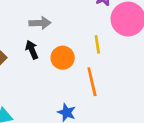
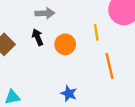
orange line: (92, 82) -> (110, 66), moved

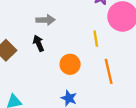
orange circle: (65, 44) -> (70, 64), moved

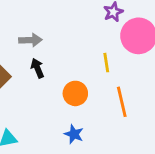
gray arrow: (46, 20) -> (30, 40), moved

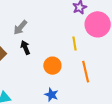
gray arrow: (30, 40) -> (20, 27), turned 133

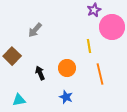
black arrow: (25, 48) -> (40, 73), moved

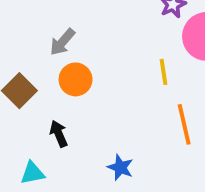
orange circle: (67, 68) -> (76, 79), moved
black arrow: (40, 73) -> (59, 134), moved

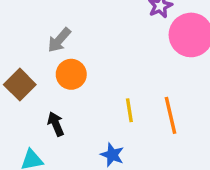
yellow line: (163, 72) -> (129, 110), moved

